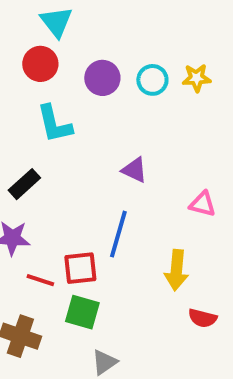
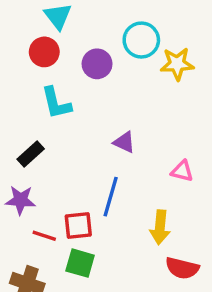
yellow star: (197, 78) -> (177, 64), size x1.4
cyan circle: (152, 80) -> (141, 40), moved, size x1.4
red semicircle: (203, 318) -> (182, 268), size x1.4

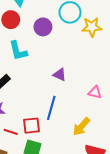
yellow arrow: (160, 227) -> (81, 127), turned 36

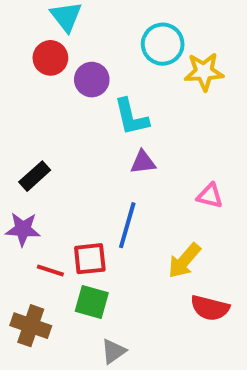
purple circle: (43, 27) -> (92, 80), moved
cyan L-shape: (18, 51) -> (131, 117), moved
purple triangle: (60, 75) -> (143, 162), turned -32

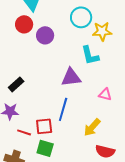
cyan L-shape: (131, 117) -> (90, 55), moved
purple triangle: (143, 162) -> (71, 77), size x1.5

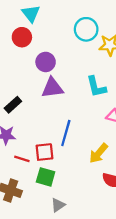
purple circle: (45, 35) -> (46, 62), moved
cyan L-shape: (90, 55) -> (96, 87), moved
purple triangle: (71, 77) -> (52, 88), moved

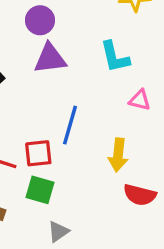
yellow arrow: (99, 153) -> (118, 155), turned -35

